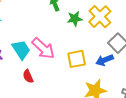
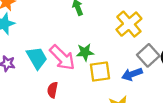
green star: (75, 19) -> (85, 52), moved
red semicircle: (28, 76) -> (53, 90), moved, turned 32

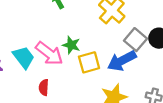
green star: (85, 52) -> (71, 45), turned 30
blue arrow: (132, 74) -> (122, 61), size x1.4

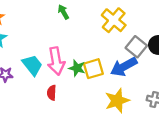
green star: (71, 45) -> (77, 68), moved
pink arrow: (49, 53) -> (56, 61), turned 44

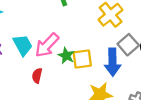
pink arrow: (56, 61) -> (47, 45), turned 44
blue arrow: (124, 67) -> (113, 62), turned -72

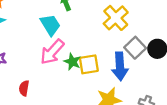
cyan trapezoid: (23, 45) -> (50, 25), moved
red semicircle: (37, 76) -> (24, 88), moved

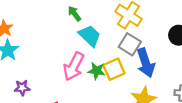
cyan trapezoid: (50, 25) -> (90, 36), moved
gray square: (135, 48) -> (130, 44), moved

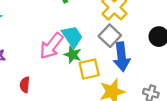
cyan trapezoid: (90, 36) -> (72, 36), moved
yellow square: (114, 69) -> (89, 69), moved

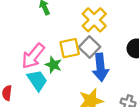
cyan trapezoid: (72, 36) -> (37, 80), moved
yellow square: (89, 69) -> (70, 48), moved

